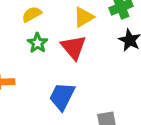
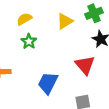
red triangle: (74, 47) -> (85, 65), moved

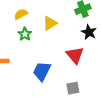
yellow triangle: (65, 21) -> (50, 23), moved

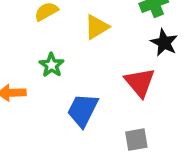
green star: (25, 34) -> (52, 65), moved

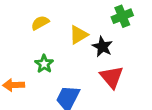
black star: (164, 43) -> (102, 47), moved

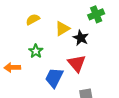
red triangle: (112, 77) -> (77, 63), moved

